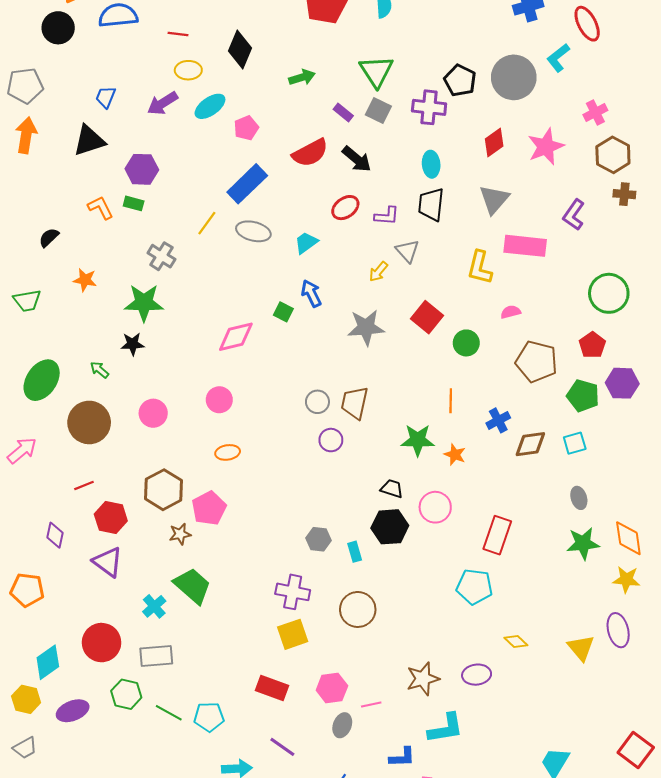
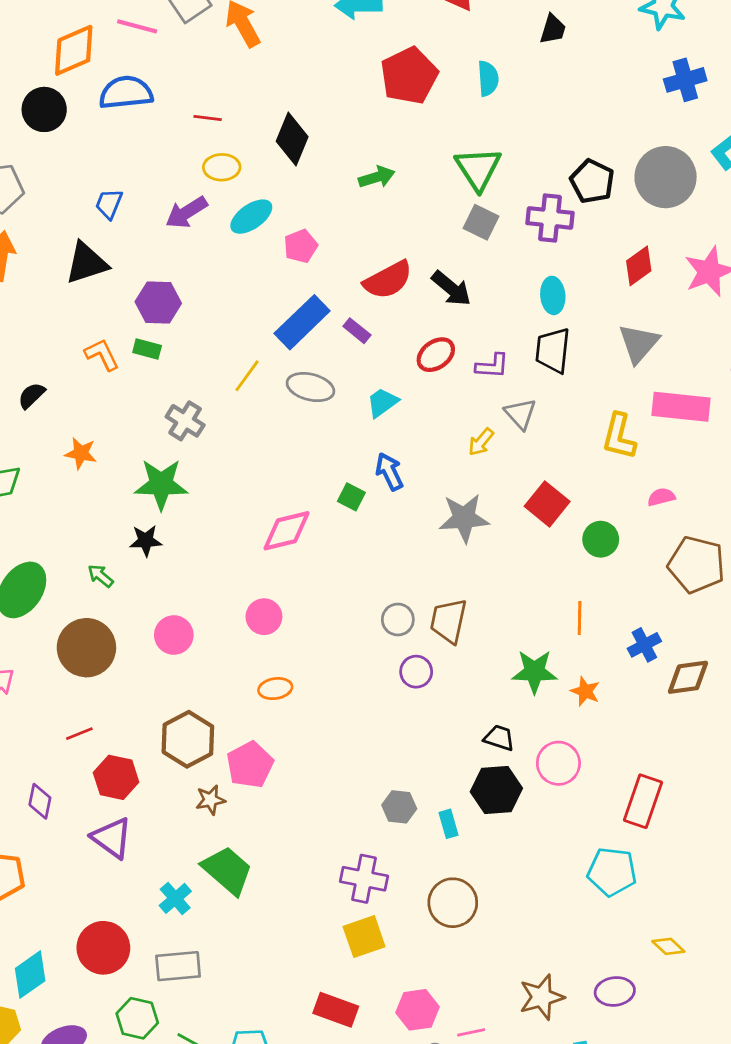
purple rectangle: (343, 113) -> (357, 331), moved

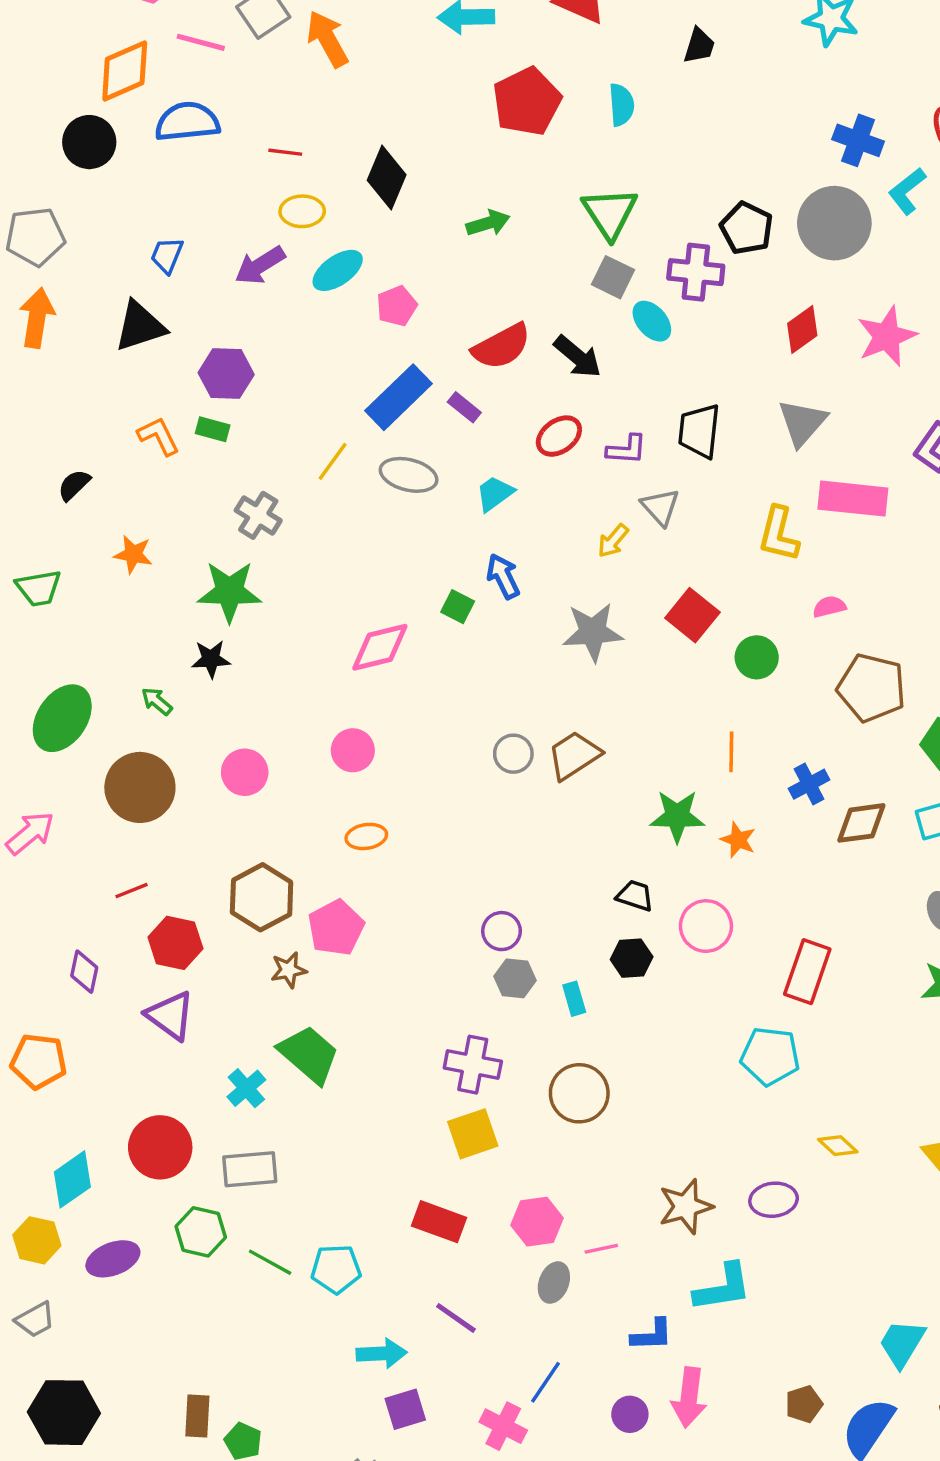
blue cross: (685, 80) -> (858, 140), moved, turned 36
cyan ellipse: (553, 295) -> (652, 321), moved, turned -36
brown trapezoid: (449, 621) -> (574, 755), turned 45
purple circle: (416, 672) -> (502, 931), moved
black hexagon: (496, 790) -> (632, 958), size x0.7

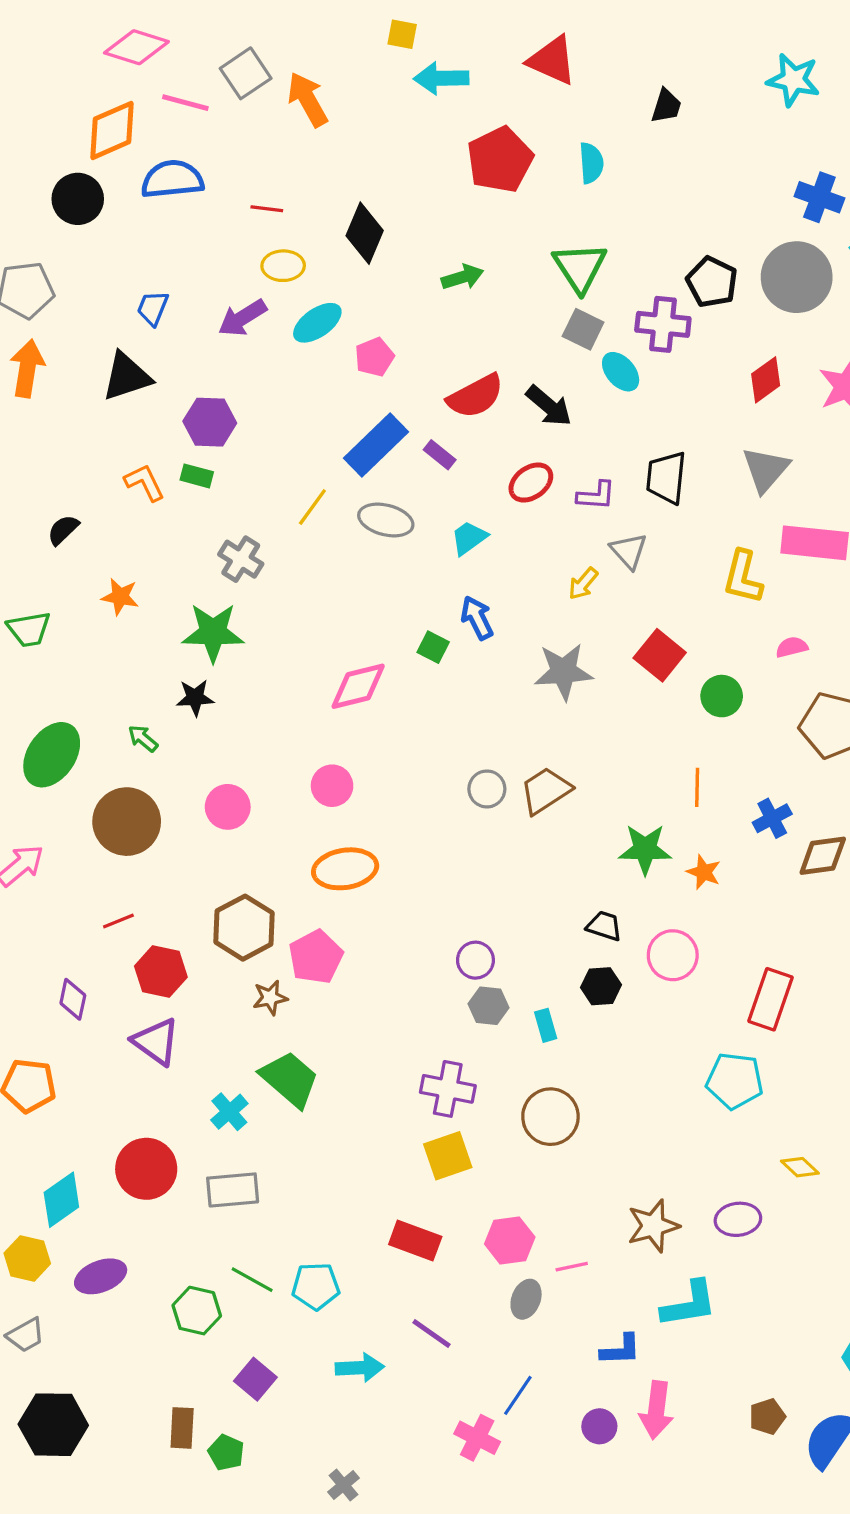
orange ellipse: (366, 836) -> (345, 869), size x1.6
green hexagon: (201, 1232) -> (197, 1311), moved
purple square: (405, 1409) -> (255, 1379), moved, turned -33

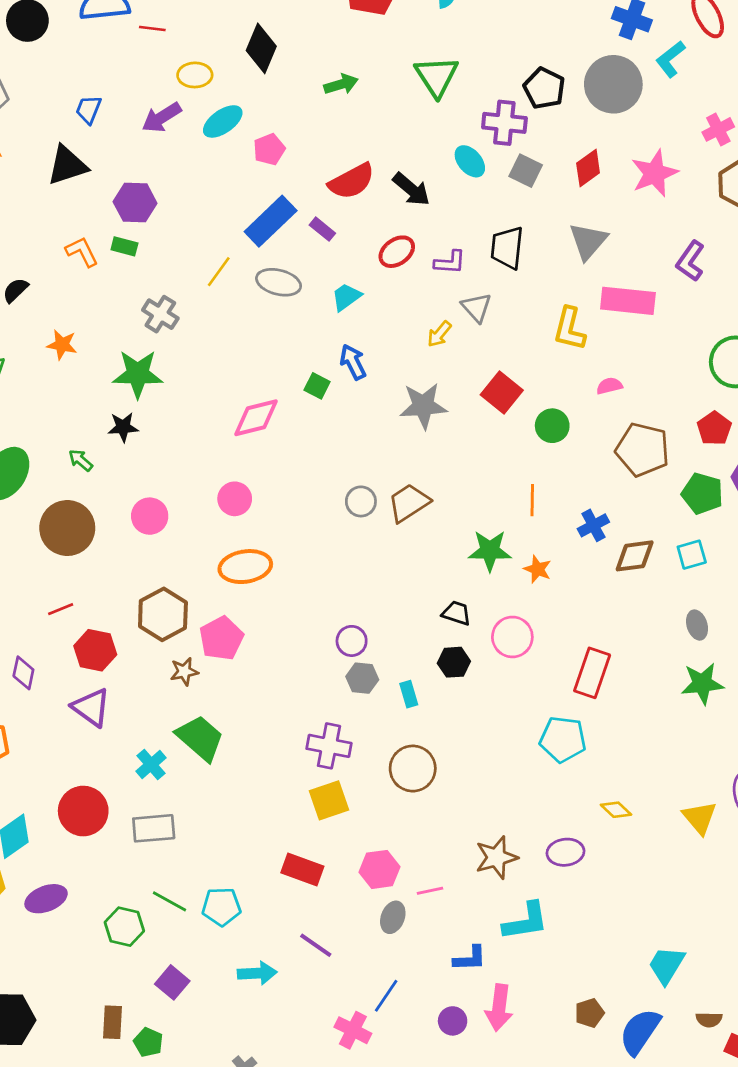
red line: (267, 209) -> (152, 28), moved
gray square: (583, 329) -> (526, 171), moved

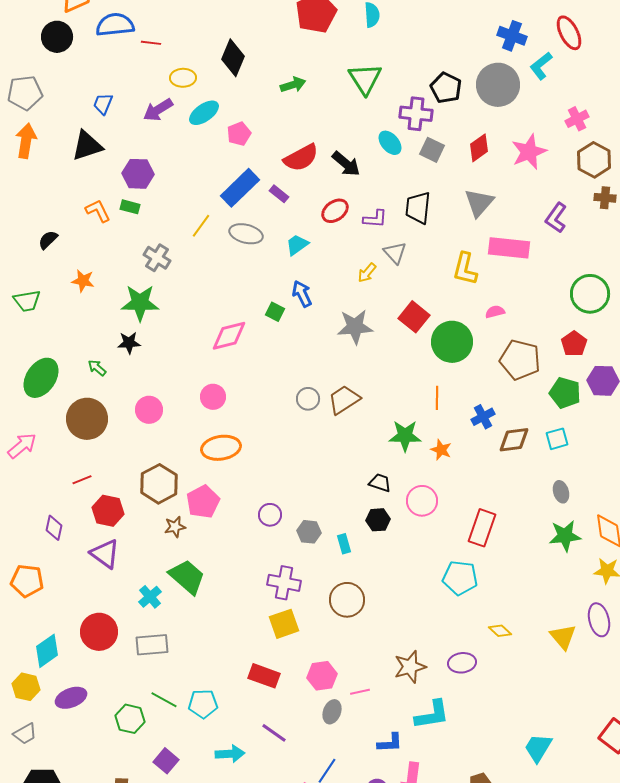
green circle: (552, 426) -> (452, 342), size x1.6
purple circle: (352, 641) -> (270, 515), moved

